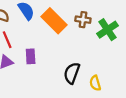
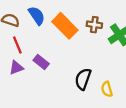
purple rectangle: (31, 56) -> (41, 62), turned -48

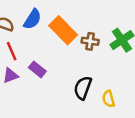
blue semicircle: (37, 16) -> (32, 19), turned 66
brown cross: (94, 25) -> (90, 41), moved

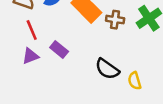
black semicircle: (83, 88) -> (107, 69), turned -75

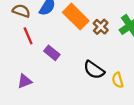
brown cross: (115, 20) -> (101, 27), turned 35
purple triangle: (30, 56) -> (25, 81), moved

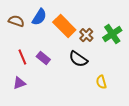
red line: (28, 36) -> (22, 57), moved
black semicircle: (94, 70) -> (78, 59), moved

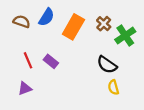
orange rectangle: (64, 26) -> (73, 27), turned 75
brown cross: (86, 35) -> (104, 24), moved
black semicircle: (78, 59) -> (107, 65), moved

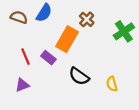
brown cross: (104, 24) -> (87, 19), moved
orange rectangle: (73, 27) -> (67, 39), moved
black semicircle: (107, 65) -> (79, 76), moved

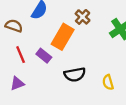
brown semicircle: (19, 17) -> (14, 26), moved
black semicircle: (79, 76) -> (75, 75), turned -45

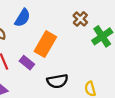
brown cross: (83, 17) -> (80, 19), moved

